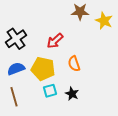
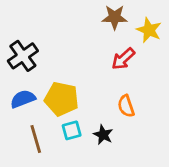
red arrow: (55, 41) -> (123, 59), moved
orange semicircle: (74, 64) -> (126, 106), moved
brown line: (14, 97) -> (36, 139), moved

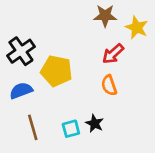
yellow pentagon: (62, 99) -> (56, 71), moved
orange semicircle: (126, 106) -> (109, 85), moved
cyan square: (72, 130) -> (71, 129), moved

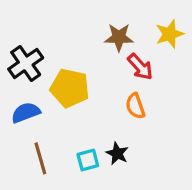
brown star: (105, 16) -> (119, 37), moved
yellow star: (137, 28) -> (170, 34), turned 30
red arrow: (113, 54) -> (140, 67), turned -90

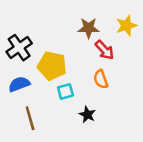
cyan square: (88, 160) -> (65, 91), moved

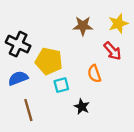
black cross: (19, 48) -> (18, 44), turned -30
red arrow: (104, 50) -> (113, 51), moved

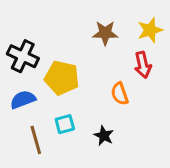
red arrow: (113, 51) -> (143, 65), turned 30
cyan square: (61, 85) -> (65, 124), moved

